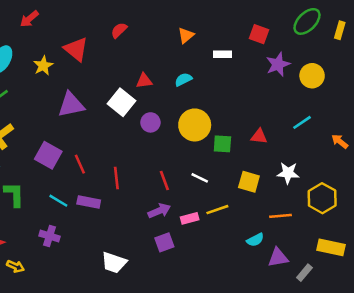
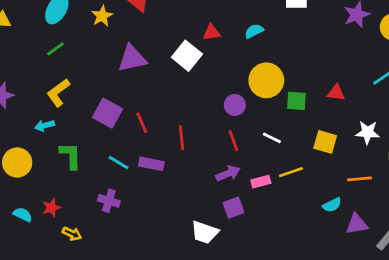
purple circle: (150, 122) -> (235, 105), moved
white trapezoid: (114, 263) -> (205, 232), moved

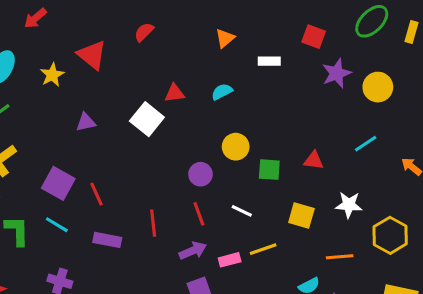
purple triangle: (132, 58) -> (86, 122), size x0.6
yellow circle: (266, 80) -> (236, 147), size x0.7
red line: (181, 138) -> (153, 223), moved
cyan line: (118, 162) -> (57, 225), moved

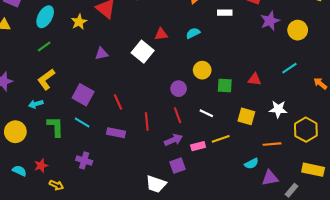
red line: (97, 194) -> (118, 102), moved

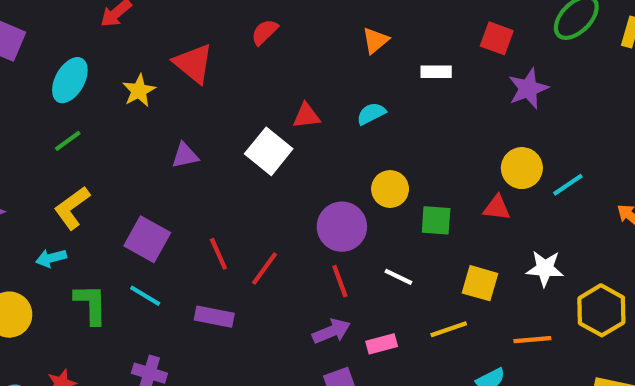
yellow circle: (298, 30) -> (522, 168), moved
purple circle: (179, 89) -> (342, 227), size x1.5
red line: (147, 121) -> (264, 269), moved, turned 42
yellow line: (221, 139) -> (449, 329), moved

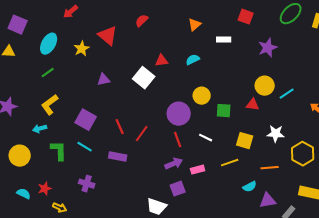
red square: (497, 38) -> (246, 17), moved

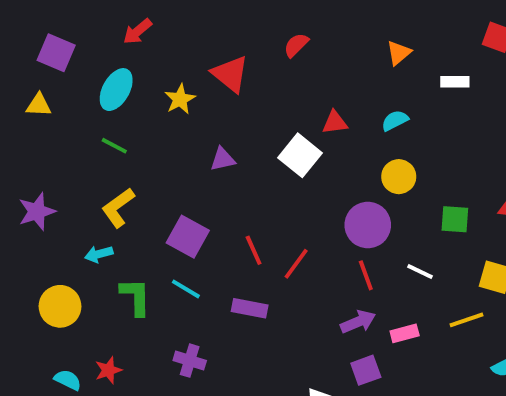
red arrow: (71, 12) -> (137, 31), moved
green line: (48, 73) -> (114, 146), turned 64
yellow circle: (202, 96) -> (399, 177), moved

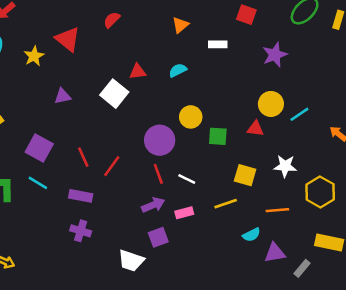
yellow circle: (399, 177) -> (191, 117), moved
white line: (420, 271) -> (187, 179), moved
purple cross: (190, 361) -> (81, 231), moved

